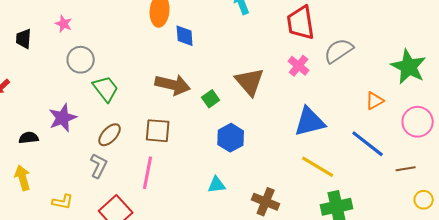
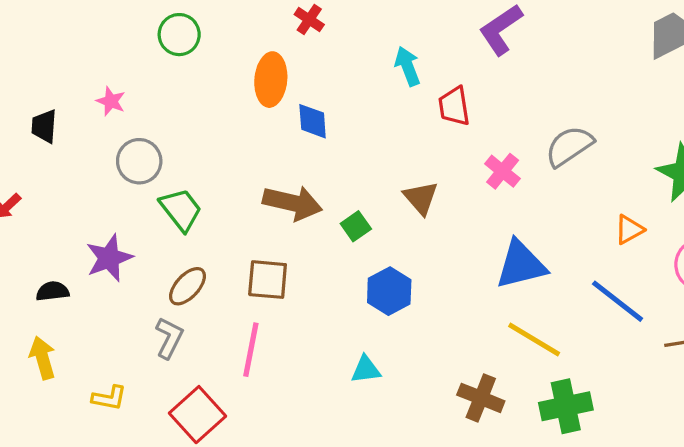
red trapezoid: (301, 23) -> (454, 106), moved, size x0.7
brown triangle: (250, 82) -> (421, 198), size x0.7
brown cross: (266, 202) -> (481, 398), moved

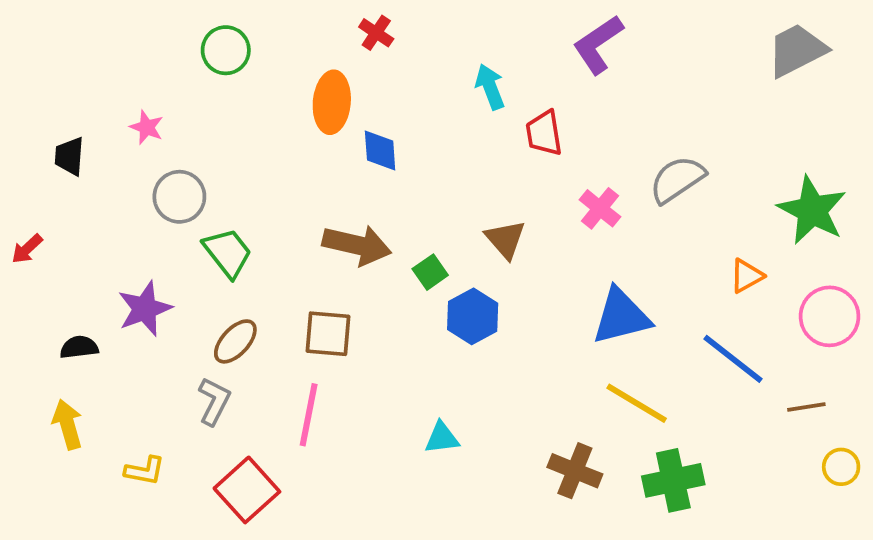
blue hexagon: (389, 291) -> (473, 316), moved

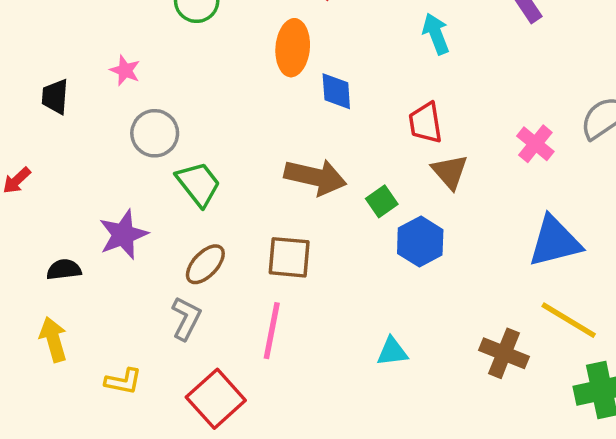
red trapezoid: (544, 133) -> (425, 123), moved
brown cross: (575, 471) -> (504, 353), moved

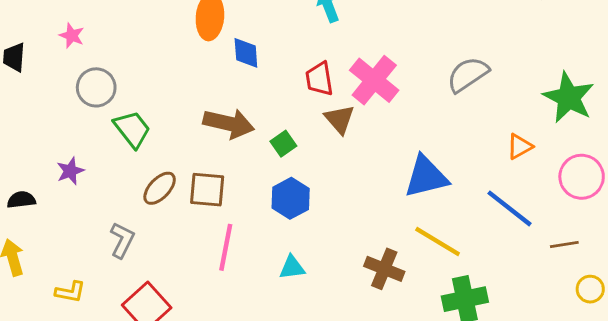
pink cross: (535, 144) -> (374, 80), moved, size x1.6
purple star: (123, 235) -> (70, 171), size x0.7
blue hexagon: (420, 242) -> (291, 198), moved
brown ellipse: (205, 264) -> (160, 188), moved
pink line: (272, 331) -> (226, 247), moved

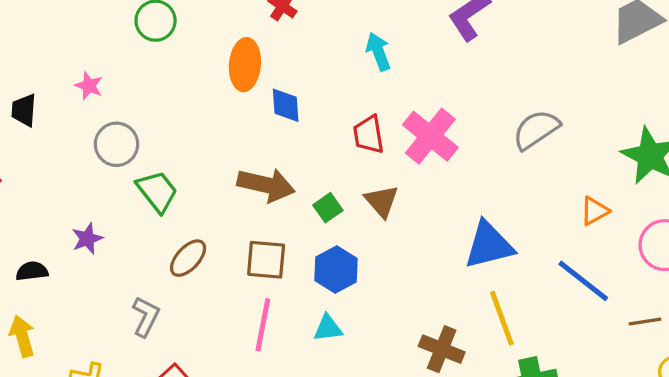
brown triangle: (340, 119) -> (382, 201), moved
brown square: (207, 190) -> (266, 260), moved
yellow line: (438, 242) -> (502, 318), turned 39
cyan triangle: (292, 267) -> (328, 328), moved

